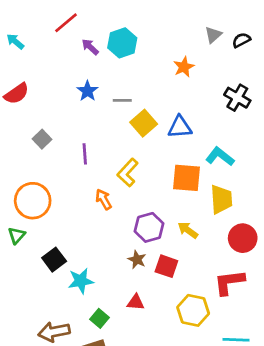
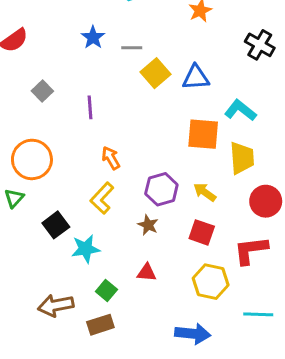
yellow L-shape: (128, 173) -> (102, 198), moved
red square: (166, 266) -> (202, 232), moved

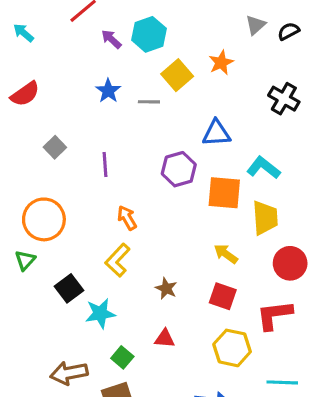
yellow square: (156, 73) -> (177, 75), moved
purple hexagon: (161, 189) -> (179, 169), moved

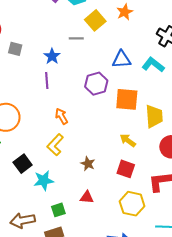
blue star: (108, 91) -> (52, 56), moved
gray square: (55, 147) -> (15, 49), moved, turned -32
cyan L-shape: (263, 168) -> (153, 65), moved
green square: (122, 357) -> (58, 210), turned 32

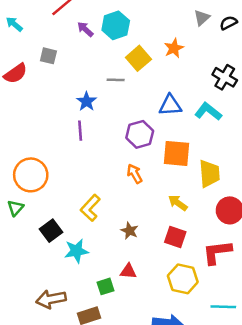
gray square: (15, 49) -> (48, 56), moved
orange arrow: (62, 116) -> (135, 174), moved
green square: (58, 210) -> (105, 286), moved

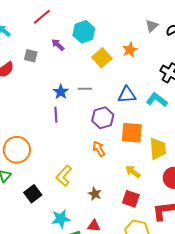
purple arrow: (85, 29) -> (58, 45), moved
gray line: (116, 80) -> (85, 89), moved
cyan star: (76, 251) -> (61, 219), moved

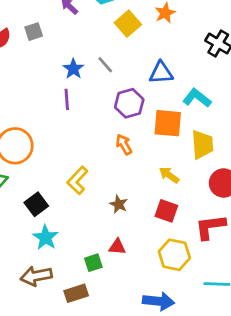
gray square: (31, 56) -> (34, 32), moved, turned -32
gray line: (85, 89) -> (105, 65), turned 48
cyan L-shape: (157, 100) -> (197, 98), moved
cyan star: (61, 219) -> (46, 237), moved, turned -30

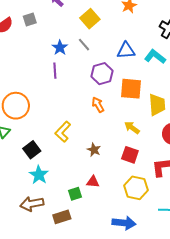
yellow square: (128, 24) -> (90, 19), moved
cyan L-shape: (197, 98) -> (155, 57), moved

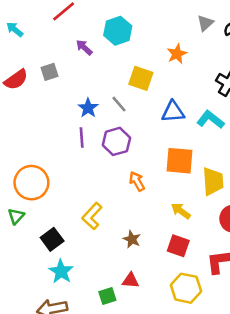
yellow square: (90, 19) -> (141, 78), moved, turned -30
purple hexagon: (102, 74) -> (116, 141), moved

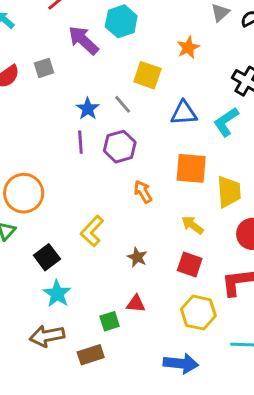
purple arrow: (84, 47) -> (83, 40), size x1.6
cyan L-shape: (210, 120) -> (226, 122), turned -72

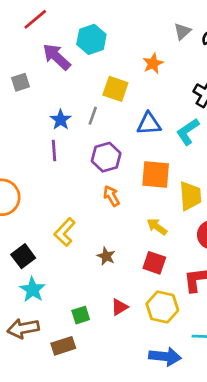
gray line: (123, 104) -> (93, 116), turned 60
purple hexagon: (120, 147) -> (106, 157), moved
red triangle: (136, 304) -> (119, 307), moved, turned -36
blue arrow: (181, 363) -> (165, 357), moved

